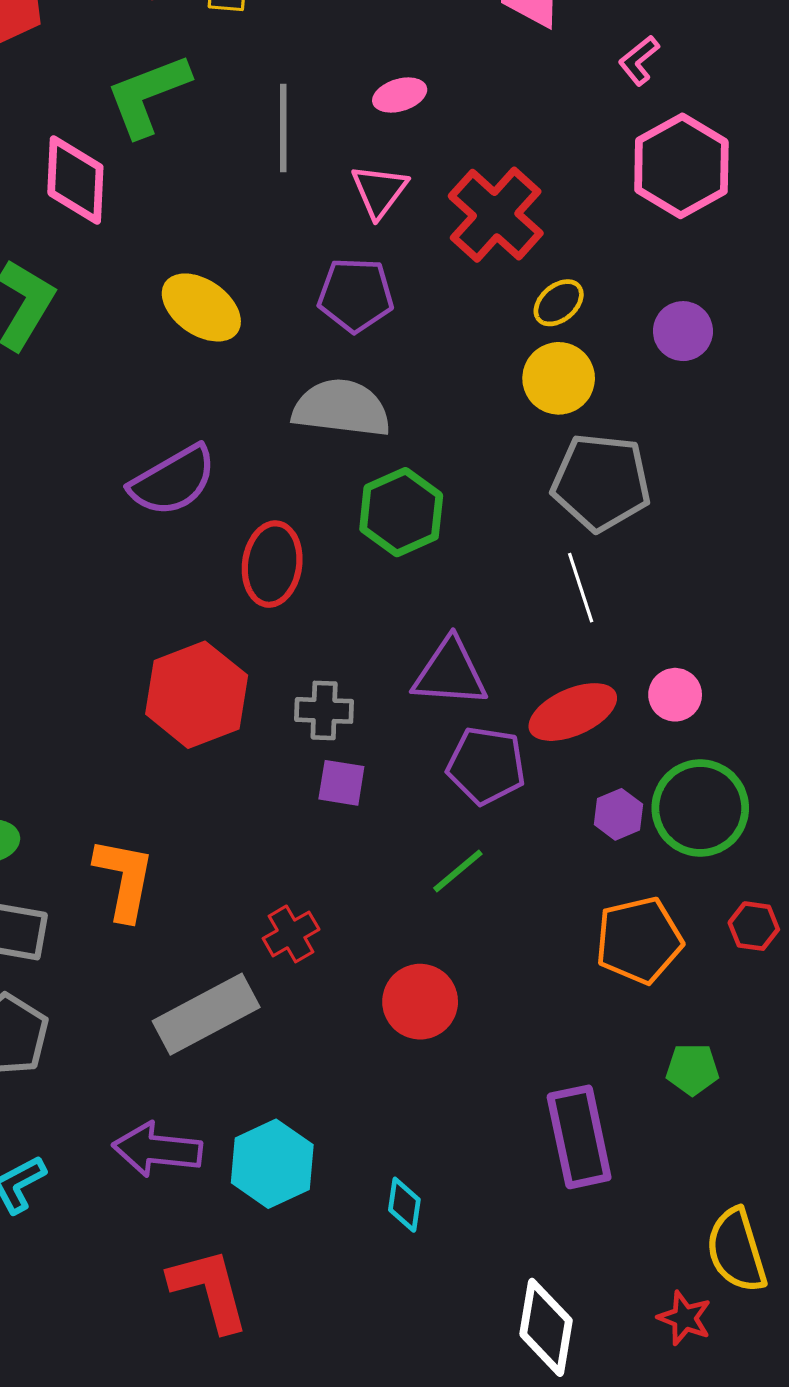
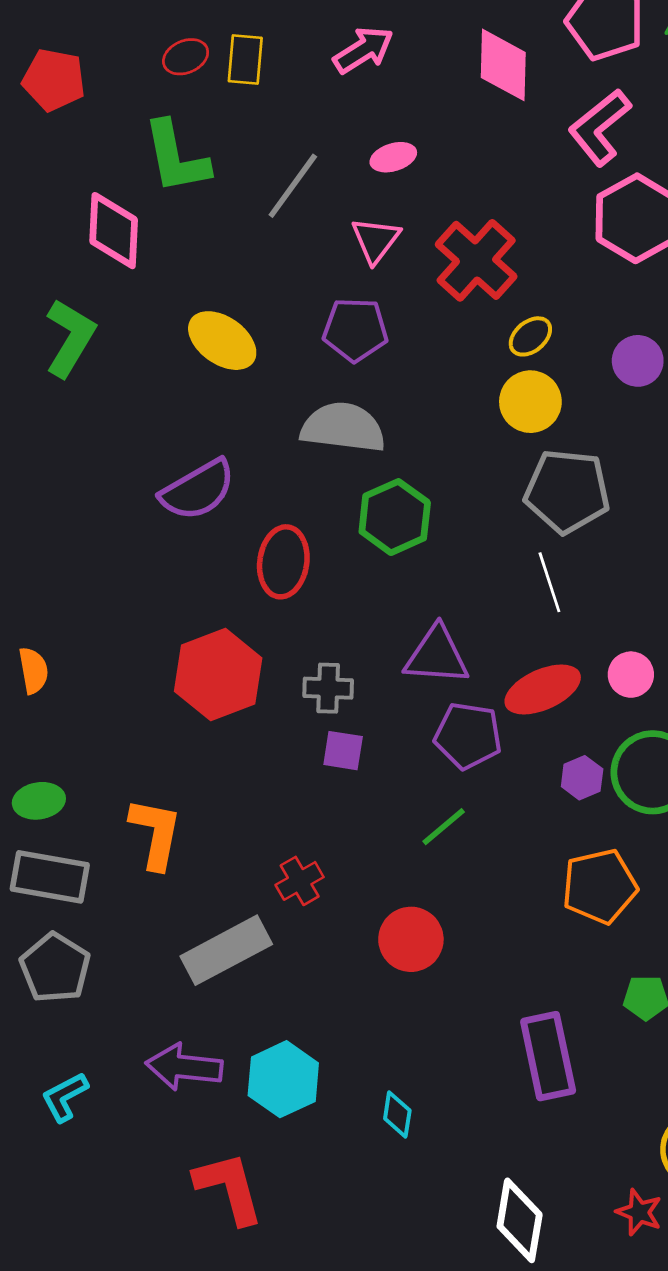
pink L-shape: (639, 60) -> (600, 127), size x1.8
green L-shape: (148, 95) -> (176, 157), turned -80
gray line: (283, 128) -> (293, 186), turned 36

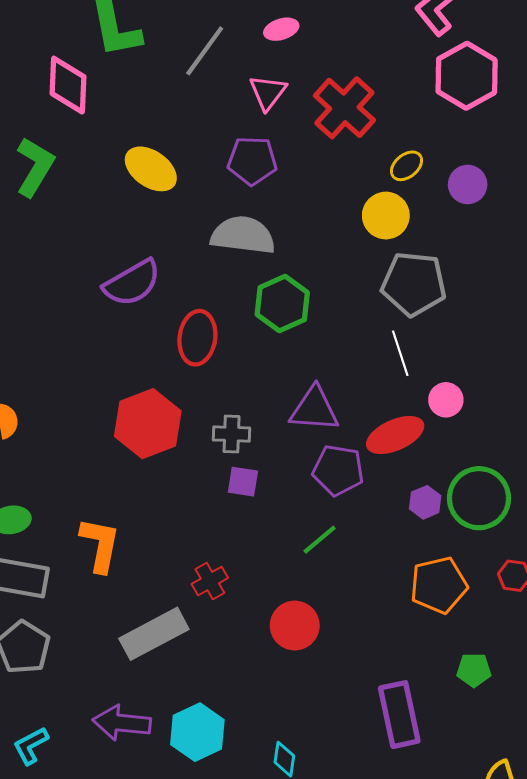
yellow ellipse: (530, 336) -> (407, 166), moved
pink circle: (631, 675) -> (446, 400), moved

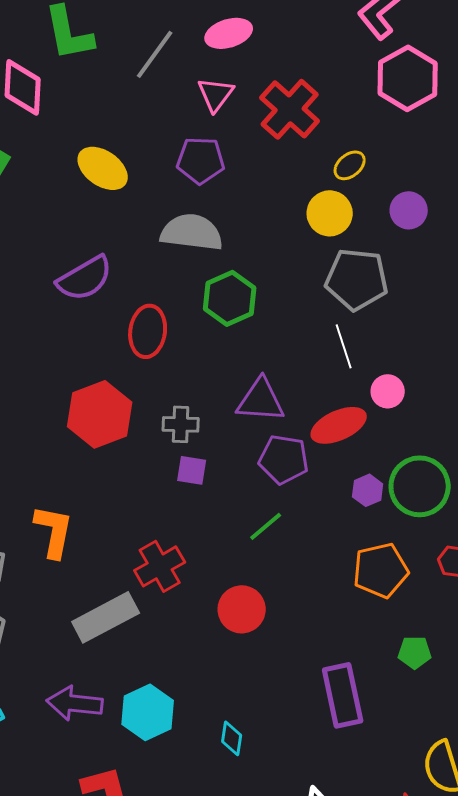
pink ellipse: (281, 29) -> (229, 33), size x1.4
purple circle: (468, 184) -> (409, 210), moved
red cross: (210, 581) -> (160, 566), size x1.4

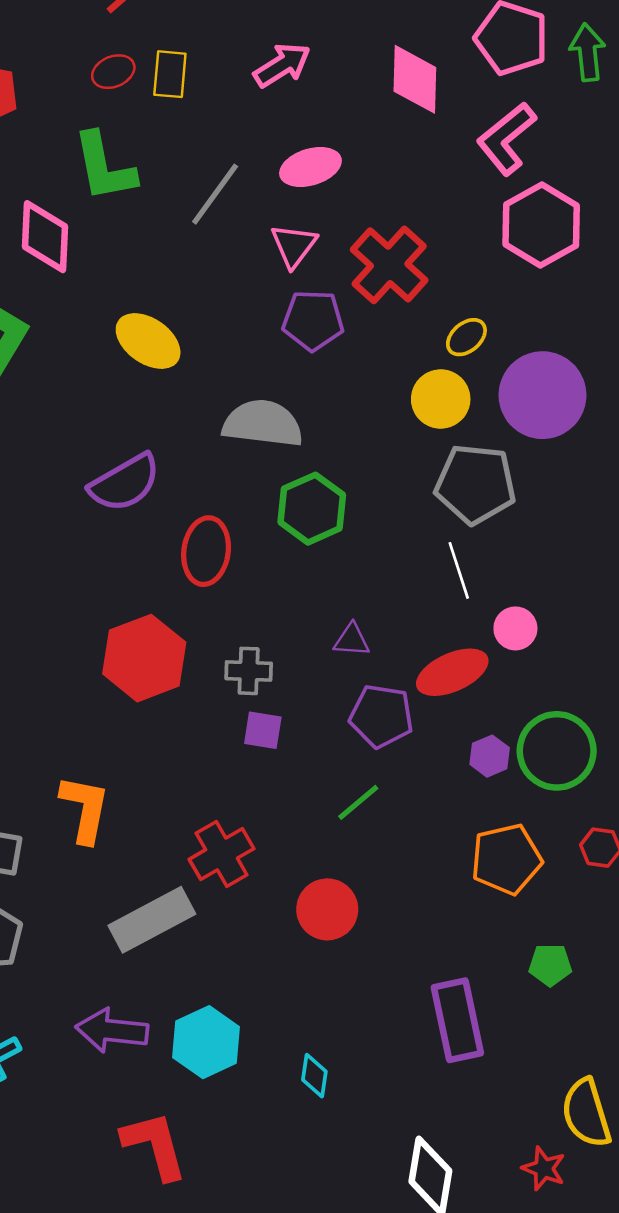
purple pentagon: (201, 160) -> (313, 320), moved
purple circle: (409, 210) -> (542, 395), size x1.8
purple triangle: (261, 400) -> (352, 640), size x0.6

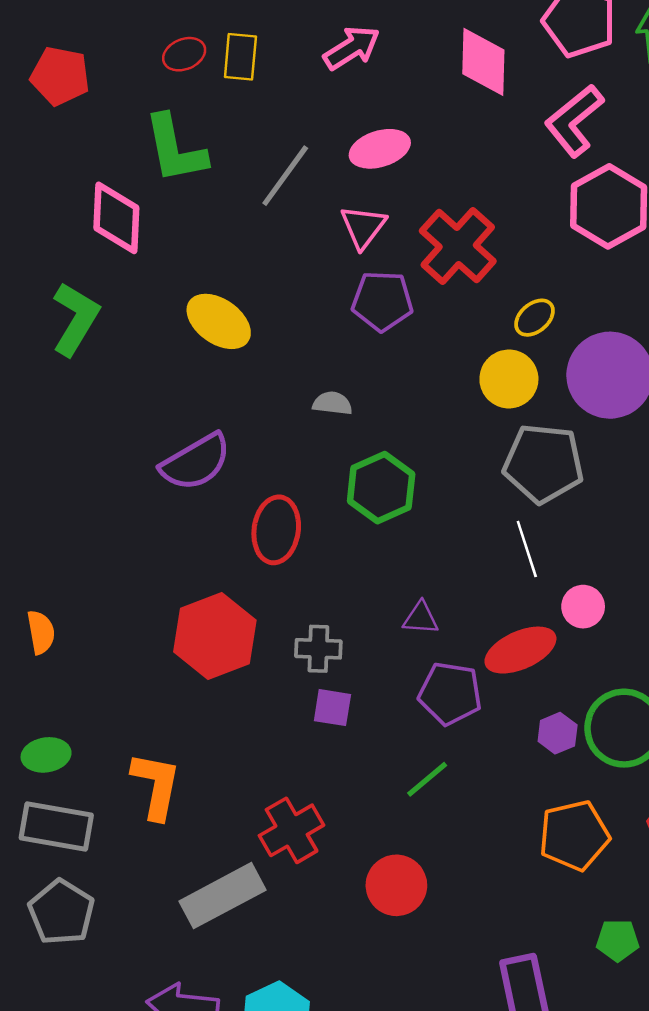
gray semicircle: (263, 423) -> (332, 403), size x0.5

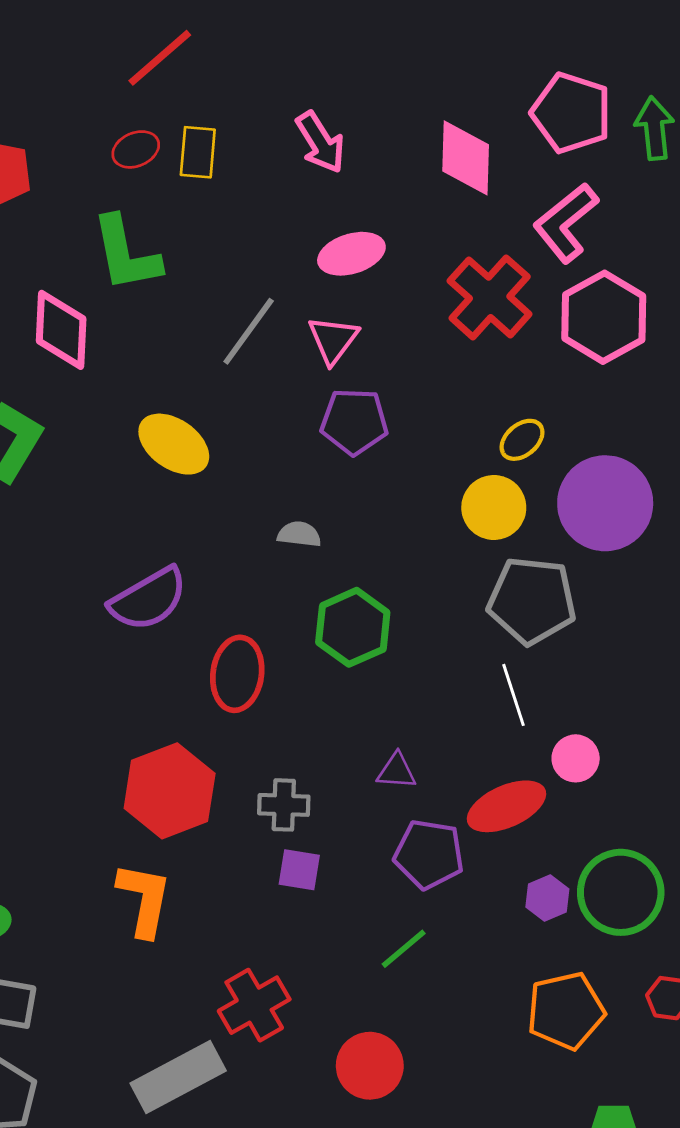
pink arrow: (352, 48) -> (320, 142), turned 90
gray line: (285, 176) -> (249, 331), moved
red cross: (458, 246) -> (490, 297), moved
orange L-shape: (156, 786) -> (144, 899), moved

